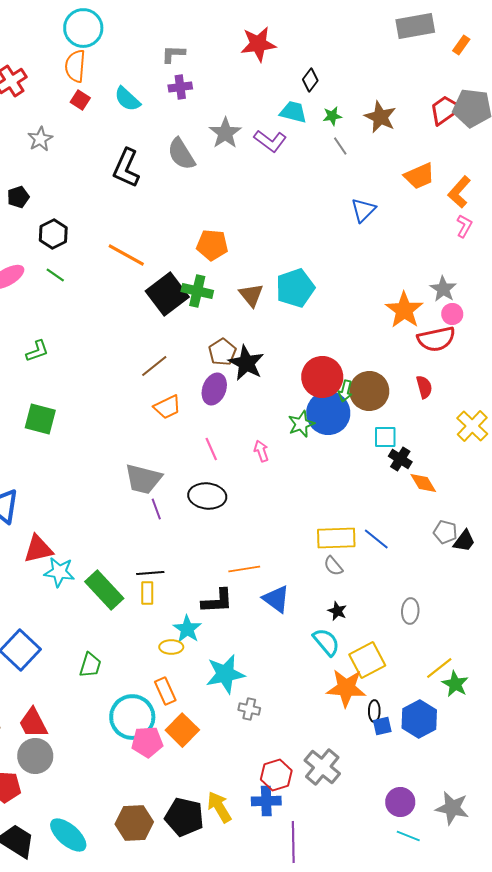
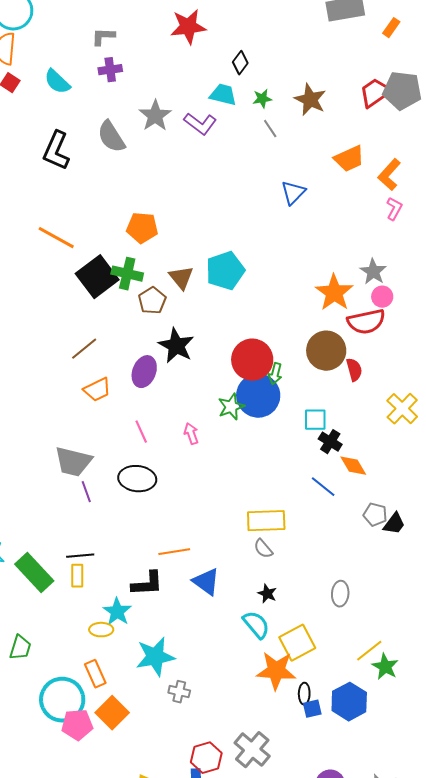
brown pentagon: (222, 352) -> (152, 301), moved
brown circle: (369, 391) -> (326, 351), moved
blue line: (376, 539) -> (323, 487), moved

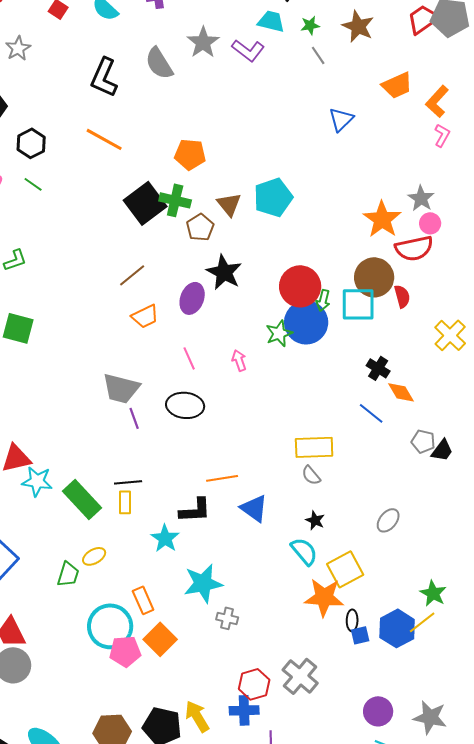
orange line: (56, 238) -> (104, 139), moved
cyan square: (315, 420) -> (358, 304), moved, size x1.5
gray ellipse: (340, 594) -> (388, 520), turned 35
yellow ellipse: (101, 630) -> (94, 556), moved, turned -30
yellow line: (369, 651) -> (422, 622), moved

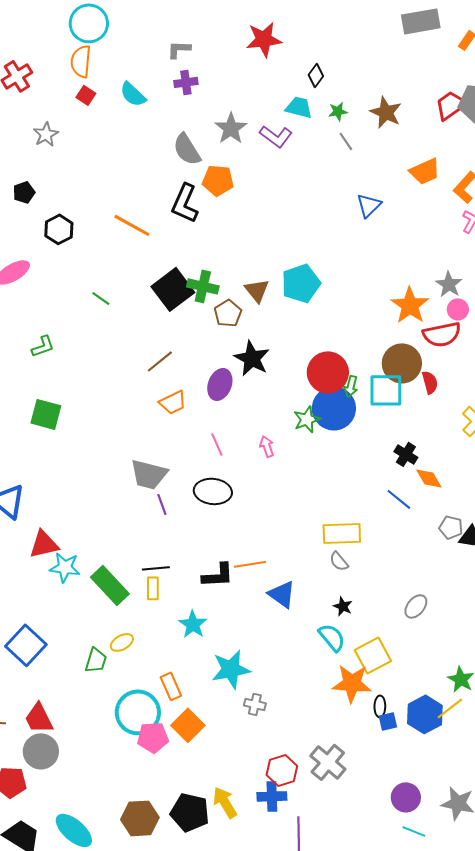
black L-shape: (104, 77) -> (185, 203), moved
orange pentagon: (190, 154) -> (218, 180), moved
green line: (33, 184) -> (101, 298), moved
black L-shape: (195, 510) -> (218, 575), moved

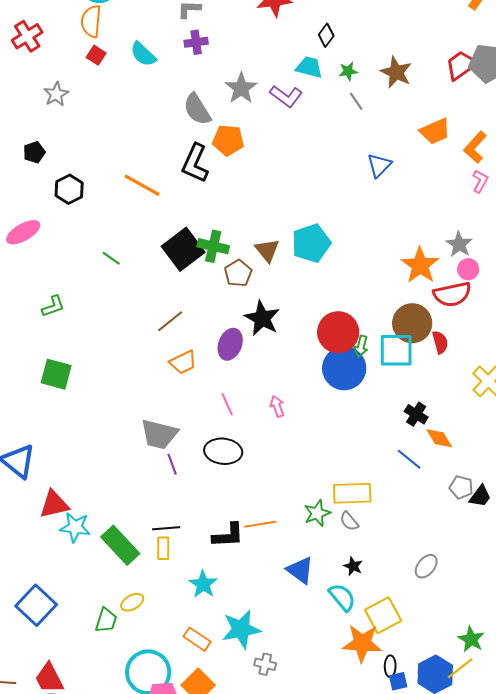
green star: (307, 419) -> (317, 513), moved
blue triangle: (282, 594) -> (300, 570), moved
orange rectangle: (171, 686) -> (197, 639), moved, turned -32

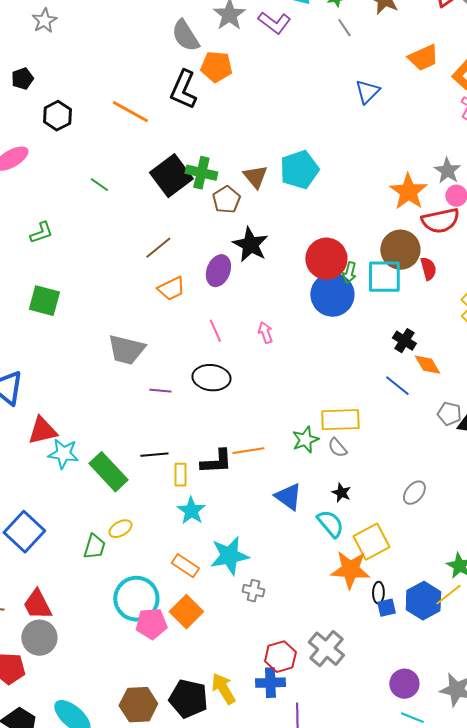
gray trapezoid: (159, 434) -> (126, 350), moved
purple line: (172, 464) -> (160, 391), turned -65
yellow rectangle: (163, 548) -> (180, 475), moved

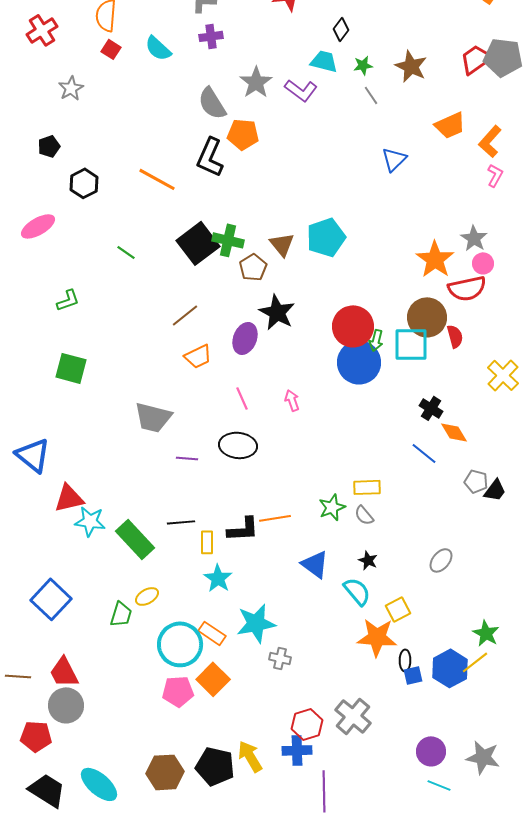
yellow rectangle: (340, 420) -> (367, 487), size x0.7
yellow square: (371, 542) -> (398, 609), size x0.7
cyan circle: (136, 599) -> (180, 644), moved

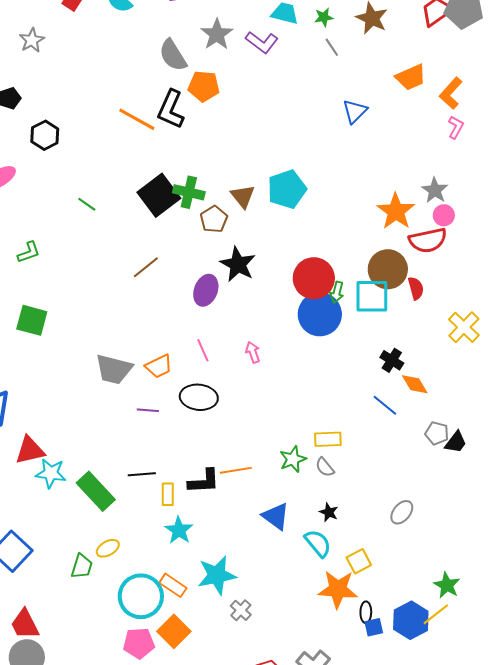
orange line: (157, 179) -> (137, 119), moved
orange trapezoid: (198, 356) -> (159, 366), moved
gray cross: (280, 658) -> (241, 610), turned 30

